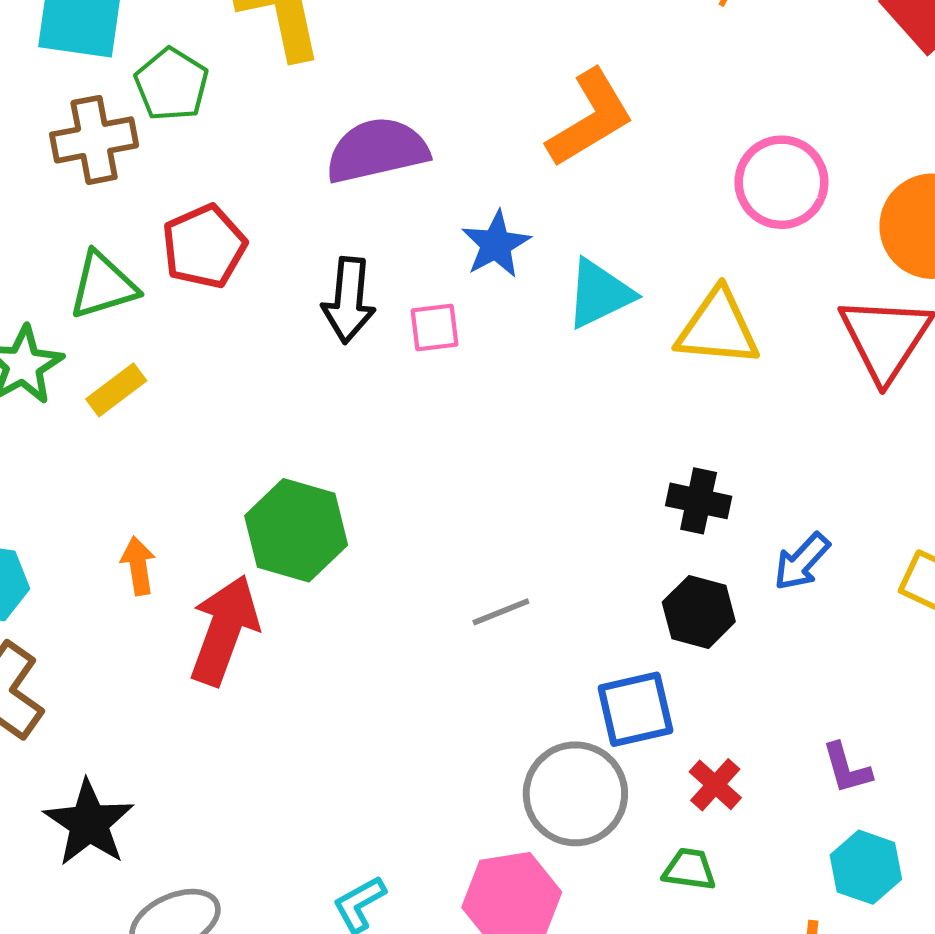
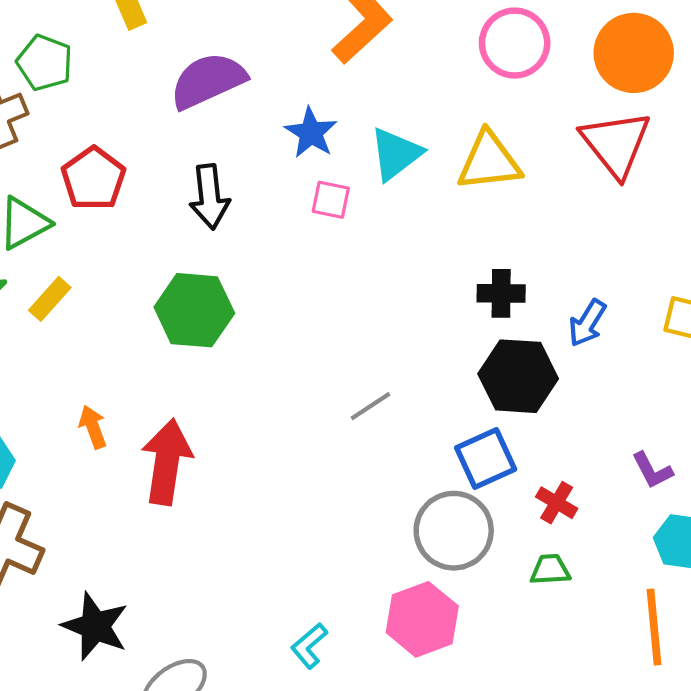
pink square: (435, 328) -> (331, 200), moved, turned 30
green hexagon: (296, 530) -> (194, 310), moved
black hexagon: (699, 612) -> (518, 376), size x1.4

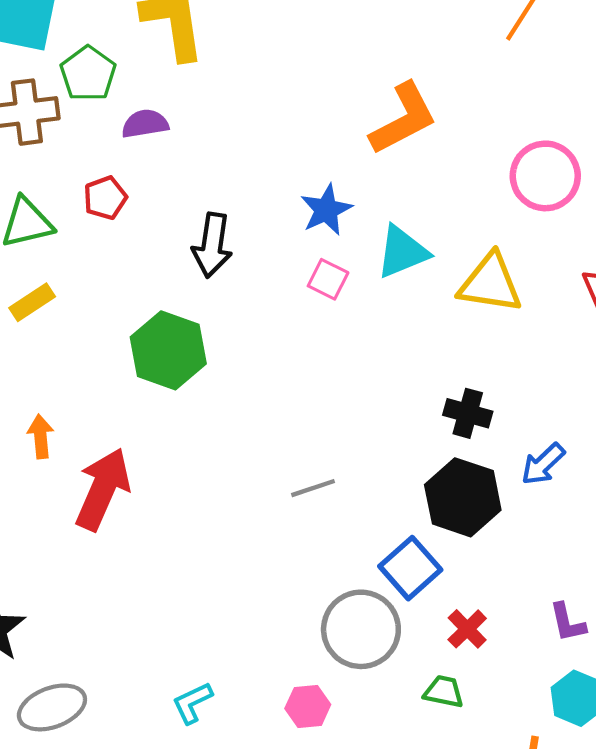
purple semicircle: (208, 81) -> (145, 124), moved, size x0.6
red pentagon: (93, 179) -> (105, 198), size x0.7
blue square: (486, 458) -> (410, 568), turned -32
pink hexagon: (422, 619) -> (308, 707), size x0.6

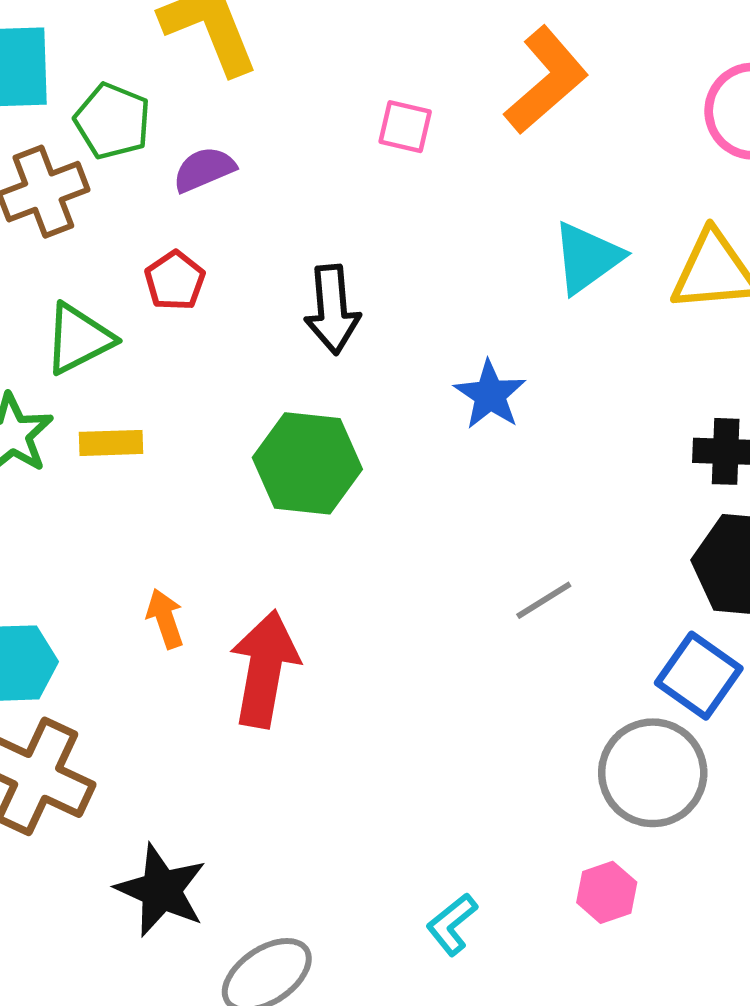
blue star: (326, 210) -> (490, 395), moved
pink square: (328, 279) -> (405, 127), moved
yellow rectangle: (32, 302) -> (111, 443), turned 45

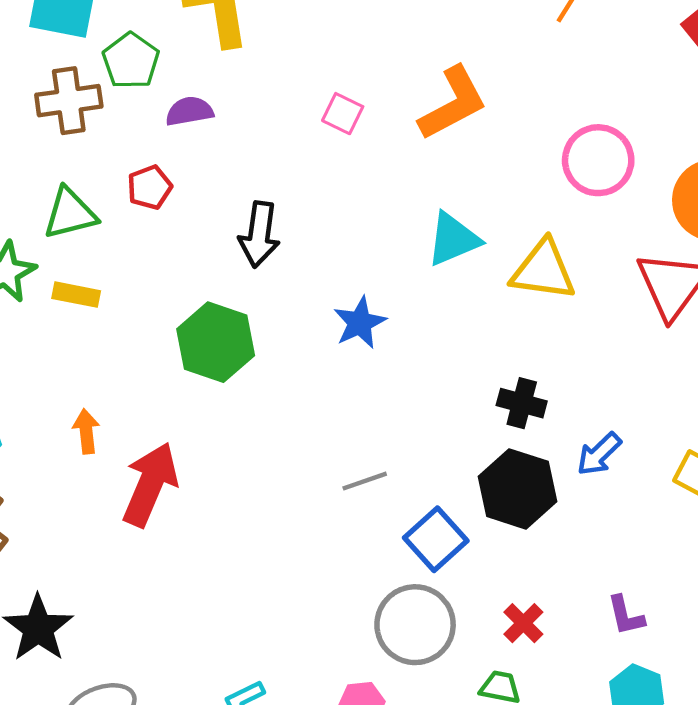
blue square: (699, 676) -> (436, 539), moved

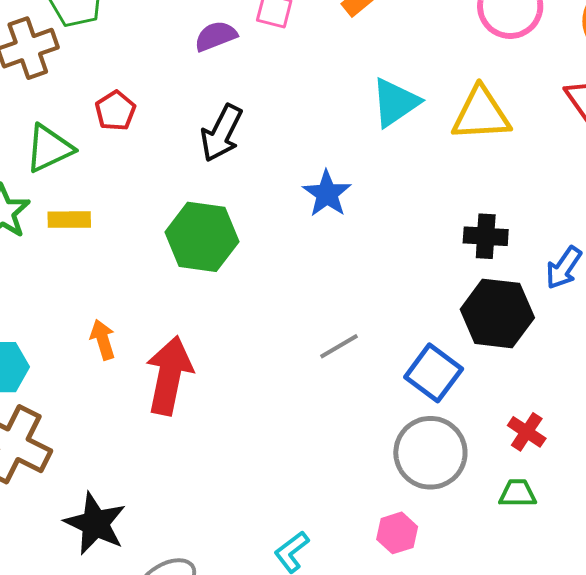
purple semicircle: (189, 111) -> (216, 36), moved
black arrow: (259, 234) -> (222, 133), turned 30
gray line: (365, 481) -> (339, 346), moved

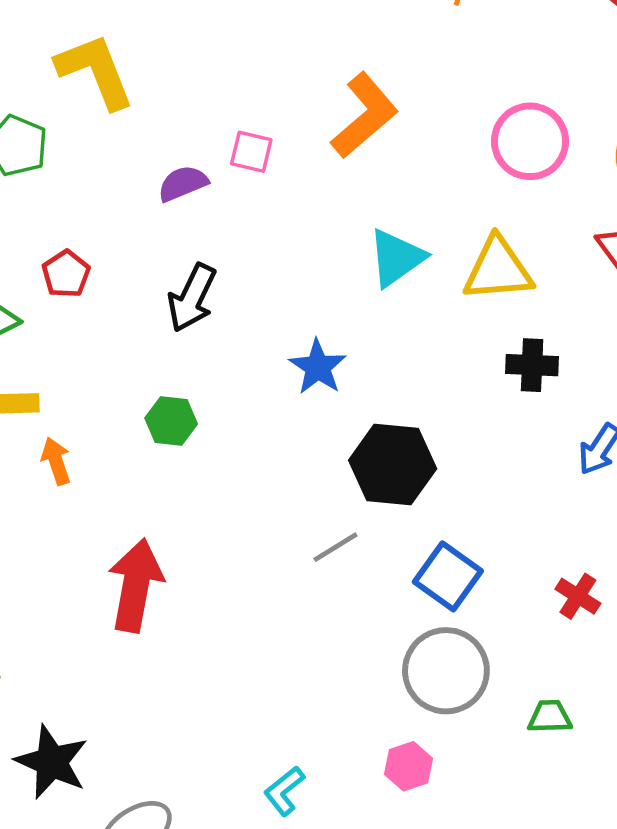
black cross: (486, 236) -> (532, 365), moved
green hexagon: (202, 237) -> (171, 421), size x0.6
black hexagon: (497, 313) -> (393, 464), moved
orange arrow: (103, 340) -> (56, 461), moved
red cross: (527, 432) -> (578, 596), moved

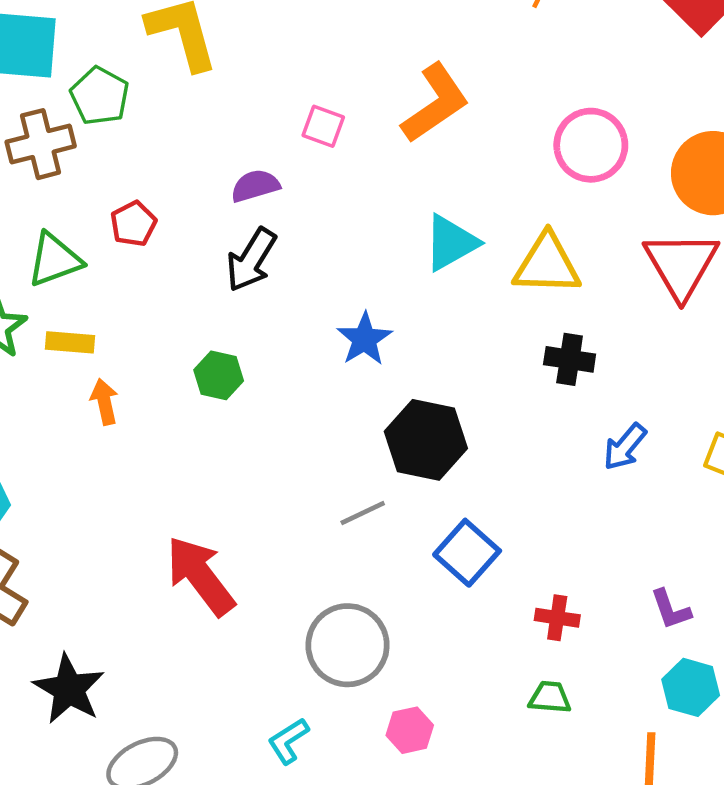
purple semicircle: (183, 183) -> (255, 186), moved
red arrow: (136, 585) -> (200, 576), moved, turned -54
red cross: (578, 596) -> (557, 618), moved, turned -30
gray circle: (446, 671) -> (348, 645), moved

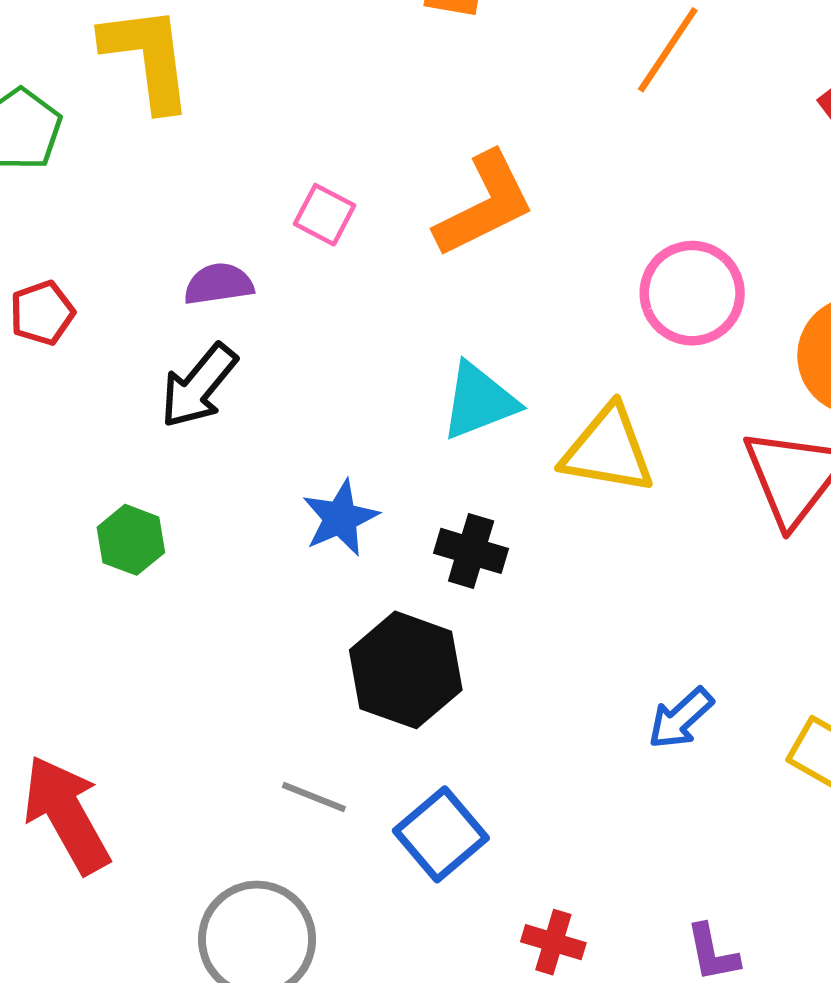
black cross: (570, 359) -> (471, 551), moved
gray line: (363, 513) -> (314, 797), moved, turned 39

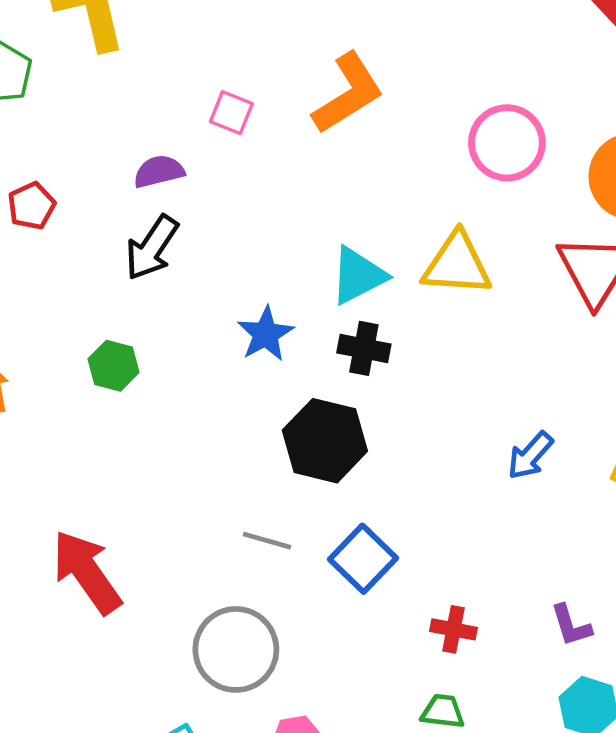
cyan triangle: (479, 401) -> (358, 276), moved

